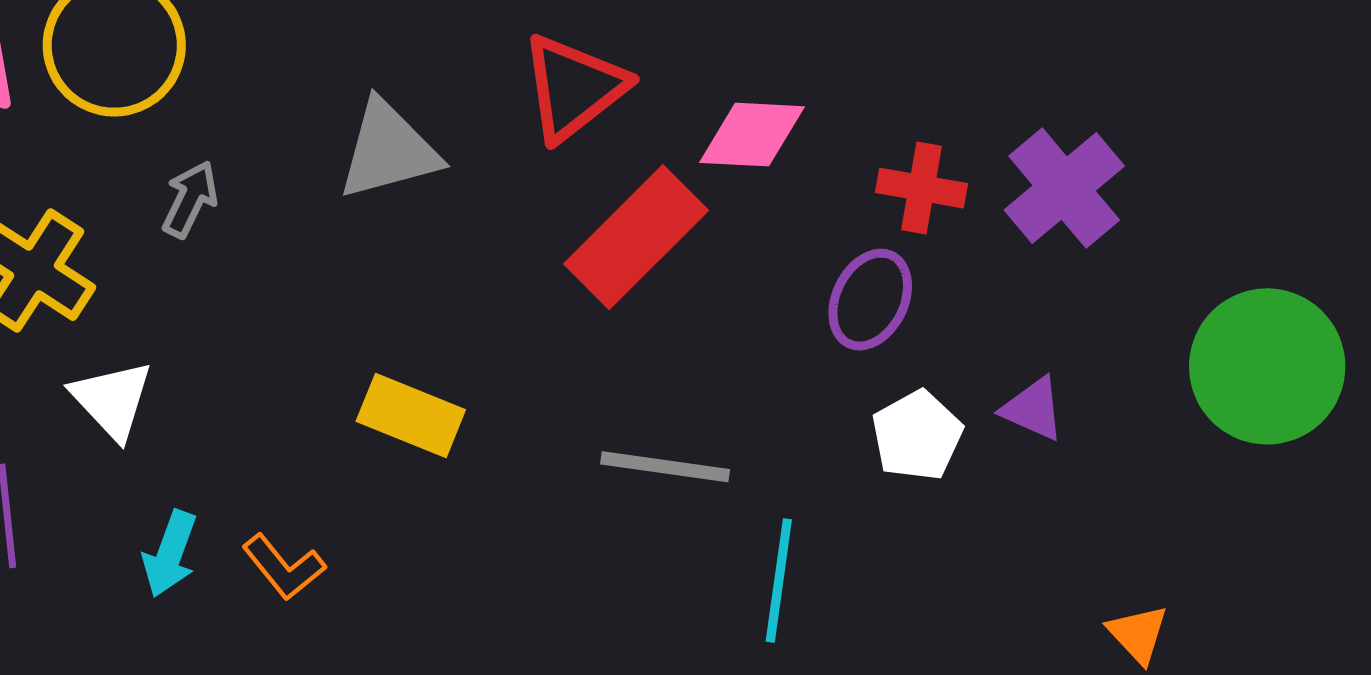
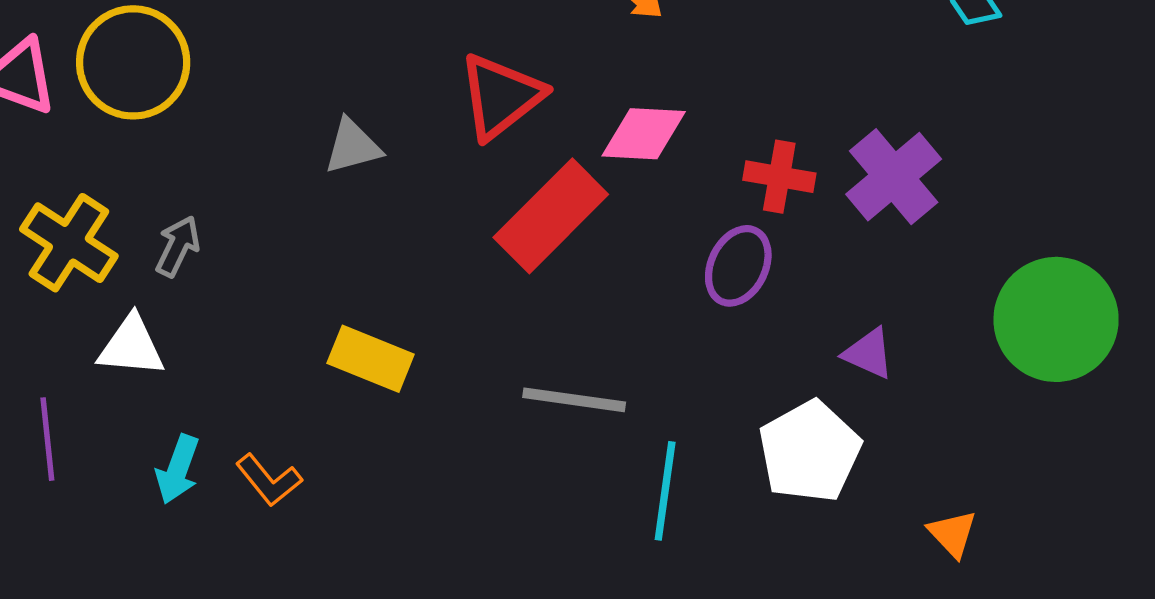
gray triangle: (389, 150) -> (353, 146), size x0.7
gray arrow: (190, 199) -> (178, 246), moved
white triangle: (112, 400) -> (131, 346), turned -42
white pentagon: (917, 436) -> (810, 452), moved, size x1.4

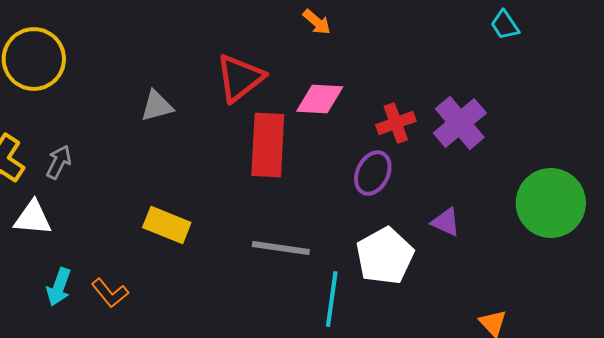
red cross: (779, 177) -> (396, 123), turned -30
red rectangle: (551, 216) -> (268, 145), turned -42
white pentagon: (810, 452) -> (385, 256), moved

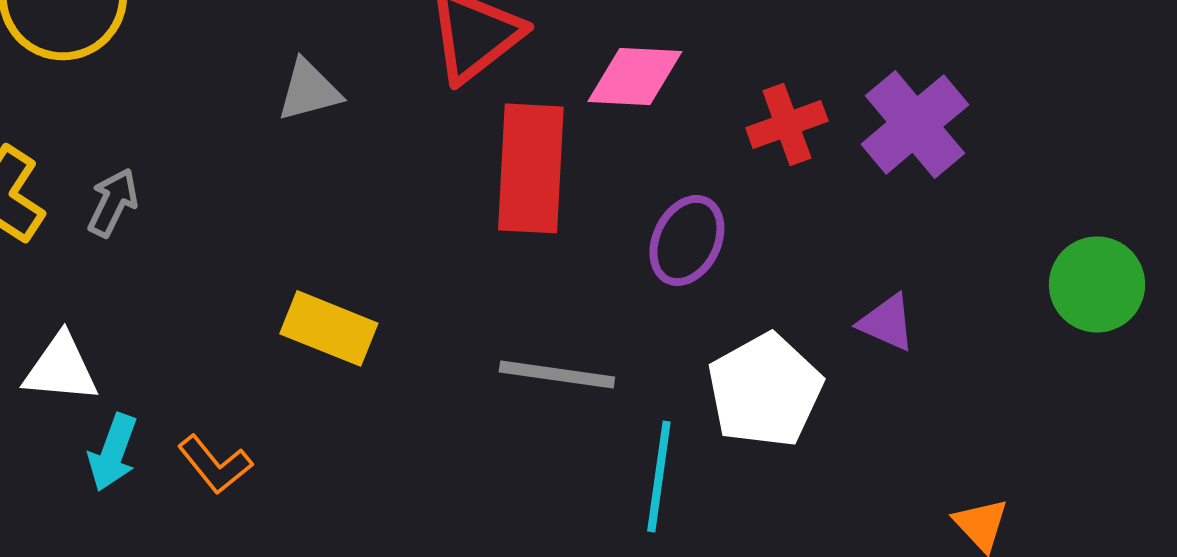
purple ellipse: (373, 173) -> (687, 240), moved
green circle: (551, 203) -> (1097, 284), size x0.7
white triangle: (33, 218) -> (61, 368), moved

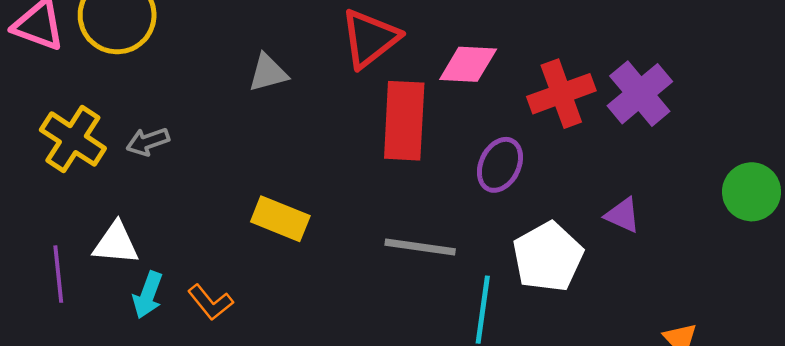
red cross: (787, 124) -> (561, 94), size x1.4
gray arrow: (113, 202) -> (148, 142), turned -135

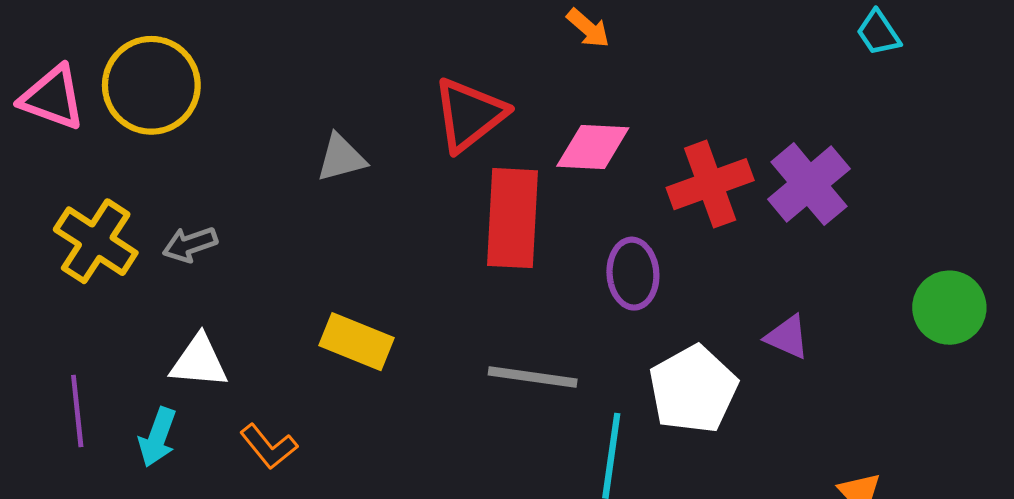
purple ellipse: (500, 165) -> (633, 274), turned -30
white triangle: (116, 243) -> (199, 362), moved
cyan arrow: (148, 295) -> (157, 437), moved

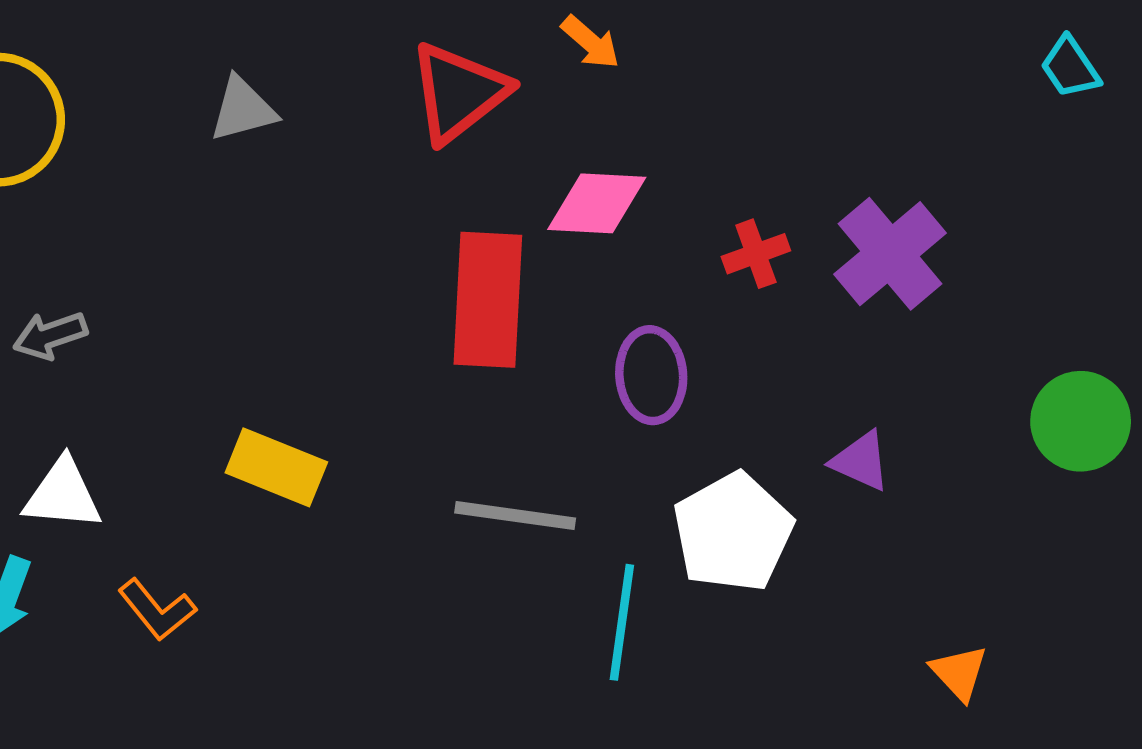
cyan trapezoid: (878, 33) -> (1070, 67), moved
red triangle: (469, 115) -> (459, 92), moved
gray triangle: (341, 158) -> (243, 109), moved
red cross: (710, 184) -> (756, 254), size x0.6

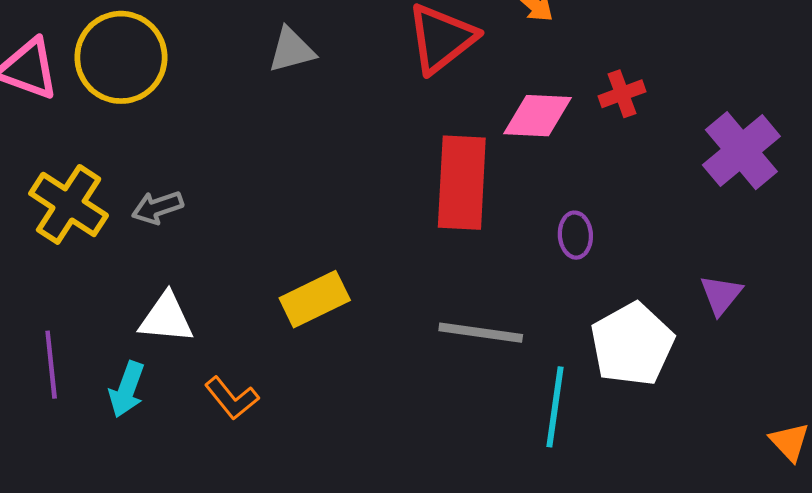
red cross: (756, 254) -> (622, 94), moved
purple ellipse: (651, 375) -> (575, 235), size x0.7
purple triangle: (861, 461) -> (721, 295), turned 45
yellow rectangle: (276, 467) -> (315, 299), turned -48

